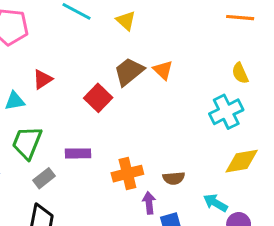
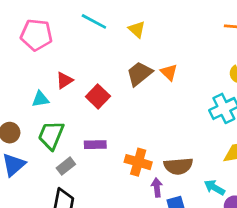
red square: (98, 98) -> (98, 96), moved
orange cross: (127, 174) -> (138, 162), turned 30
brown semicircle: (174, 178) -> (178, 166), size x1.5

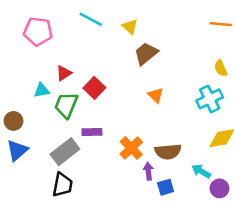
orange triangle: (169, 72) -> (156, 95), moved
brown trapezoid: (139, 74) -> (146, 54), moved
green trapezoid: (51, 135) -> (66, 105), moved
orange cross: (138, 162) -> (131, 148), turned 30
gray rectangle: (66, 166) -> (65, 152), size x1.6

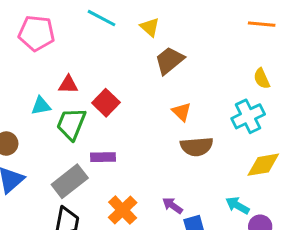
red triangle: (64, 73) -> (68, 85), turned 35
orange cross: (131, 148) -> (123, 210), moved
brown semicircle: (168, 152) -> (197, 147), moved
purple arrow: (148, 171) -> (172, 205), turned -49

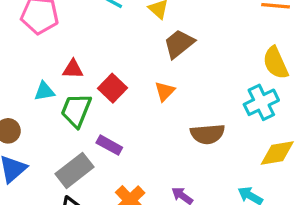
yellow semicircle: (262, 79) -> (276, 63), size x1.5
orange triangle: (182, 112) -> (165, 91), moved, turned 30
purple rectangle: (103, 157) -> (109, 145), turned 30

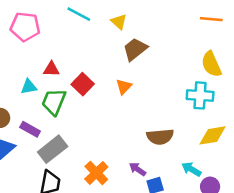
cyan cross: (261, 102) -> (200, 95), turned 30
brown semicircle: (207, 134) -> (160, 137), moved
purple rectangle: (109, 145) -> (30, 129), moved

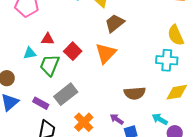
orange triangle: (124, 87) -> (106, 53), size x1.6
purple rectangle: (30, 129) -> (41, 103), moved
gray rectangle: (53, 149) -> (66, 94), moved

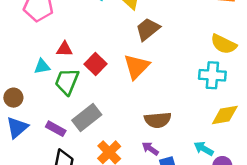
yellow semicircle: (176, 35) -> (224, 44), turned -40
brown semicircle: (135, 93) -> (158, 120), moved

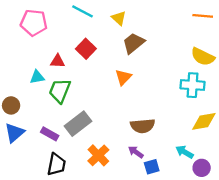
red square: (95, 64) -> (86, 49), moved
orange triangle: (137, 66) -> (123, 77), size x0.7

